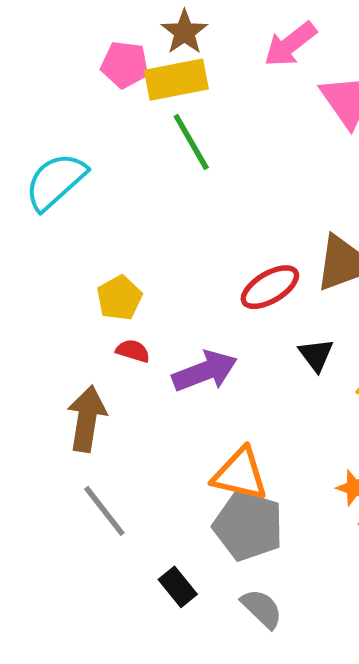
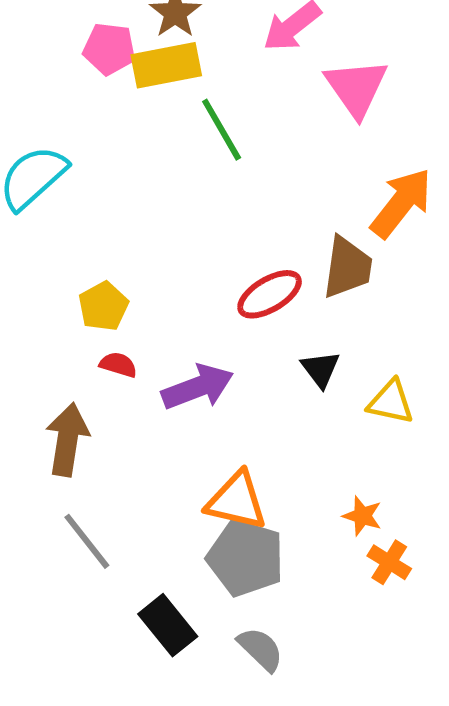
green line: (191, 142) -> (222, 130), moved
black rectangle: (178, 587) -> (168, 625), size x1.4

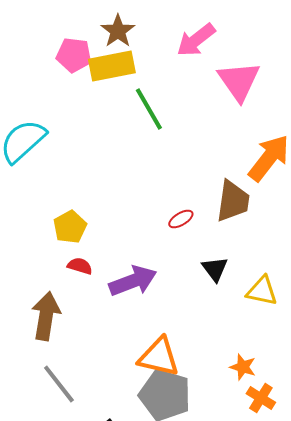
red ellipse: (270, 294) -> (181, 219), size x0.6

